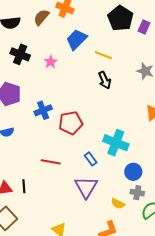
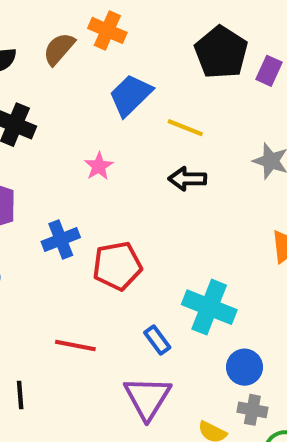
pink star: (51, 62) -> (99, 166), moved
black arrow: (105, 80) -> (187, 179), turned 114

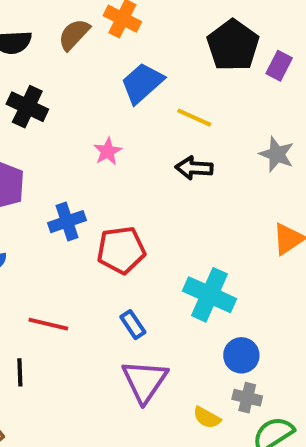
blue rectangle: (157, 340) -> (133, 325), moved
red line: (75, 346) -> (48, 324), moved

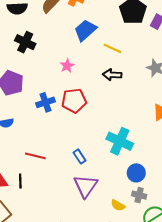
red pentagon: (121, 250) -> (74, 101), moved

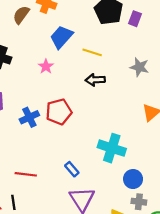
pink star: (67, 66) -> (46, 66), moved

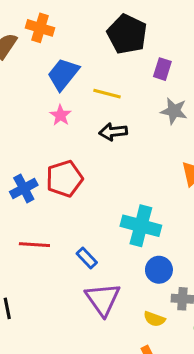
purple rectangle: (135, 19) -> (162, 69), moved
pink star: (46, 66) -> (60, 115), moved
red line: (26, 174) -> (34, 245), moved
blue circle: (133, 179) -> (159, 270), moved

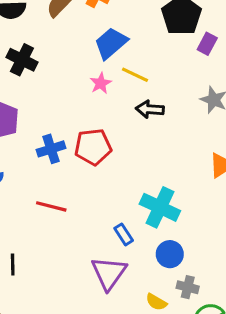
purple rectangle: (162, 69) -> (207, 44), moved
yellow line: (107, 94) -> (135, 75), moved
blue rectangle: (87, 258) -> (124, 234), moved

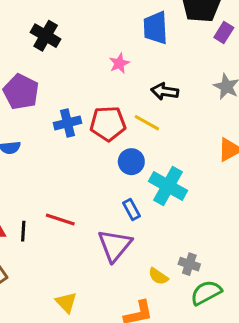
blue trapezoid: (111, 43) -> (155, 28), moved, turned -56
yellow line: (135, 75) -> (147, 123), moved
red line: (51, 206) -> (60, 219), moved
blue circle: (170, 254) -> (131, 162), moved

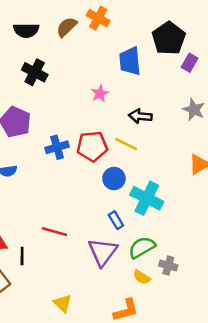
black line: (23, 231) -> (22, 256), moved
green semicircle: (206, 293) -> (142, 247), moved

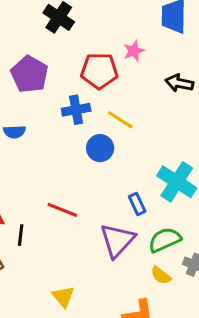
yellow line: (126, 144) -> (120, 120), moved
red pentagon: (92, 146) -> (99, 71), moved
blue circle: (114, 179) -> (100, 148), moved

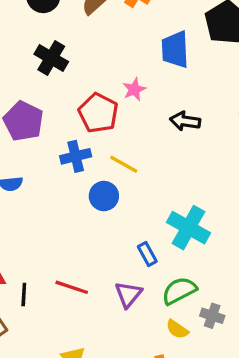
red pentagon: (99, 71) -> (98, 113), turned 30
red line: (62, 210) -> (72, 287), moved
purple triangle: (117, 240) -> (128, 294), size x0.7

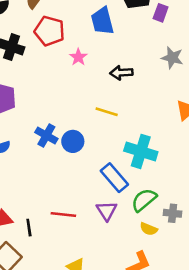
red pentagon: (98, 113) -> (50, 31), moved
blue cross: (76, 156) -> (46, 136), moved, turned -35
yellow line: (124, 164) -> (107, 112), moved
blue rectangle: (147, 254) -> (114, 178), size x1.6

